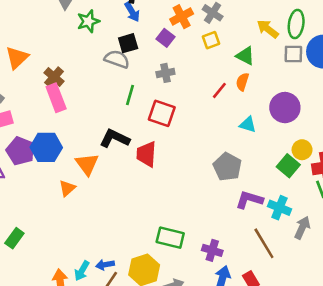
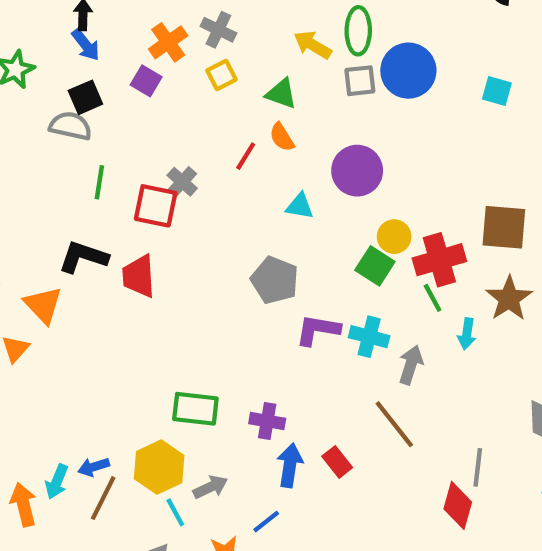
gray cross: (165, 73) -> (182, 182), moved, turned -30
orange semicircle: (242, 82) -> (282, 137), turned -42
brown line: (264, 243) -> (394, 424), moved

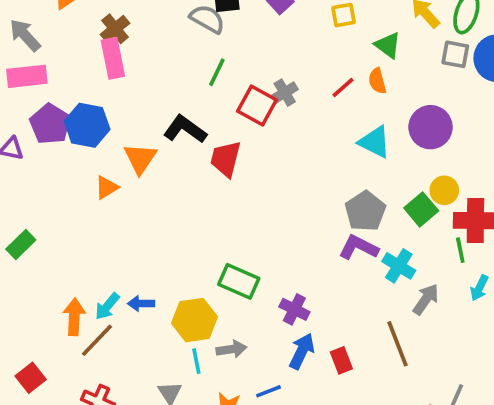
cyan triangle: (300, 206) -> (375, 142), size x1.4
gray pentagon: (275, 280) -> (365, 211), moved
brown line: (103, 498) -> (97, 340), moved

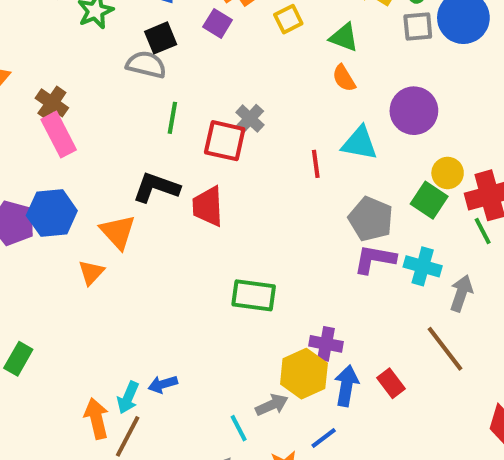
red line: (343, 87) -> (316, 164), moved, turned -40
green rectangle: (239, 281) -> (254, 295), moved
yellow hexagon: (195, 320) -> (304, 374), moved

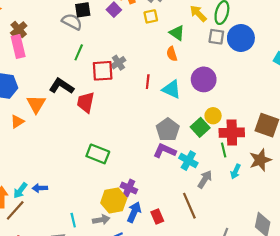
red square: (225, 141) -> (103, 71), turned -30
red line: (316, 164) -> (148, 82), moved
gray arrow: (272, 405) -> (101, 220), moved

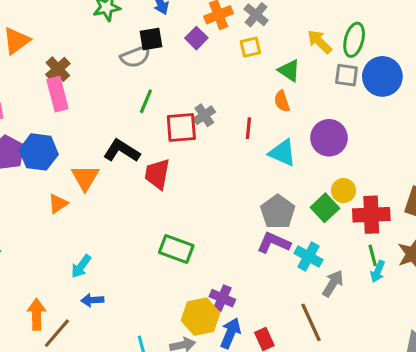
gray semicircle: (72, 22) -> (135, 57), turned 132
red line: (148, 82) -> (248, 128), moved
green line: (224, 150) -> (373, 255), moved
cyan arrow: (20, 190) -> (81, 266), moved

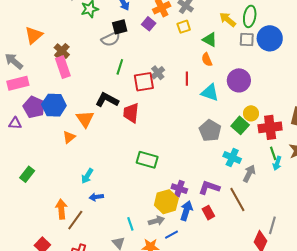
purple L-shape: (274, 243) -> (209, 188), moved

